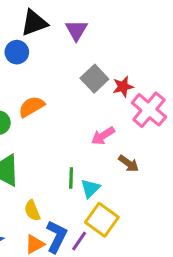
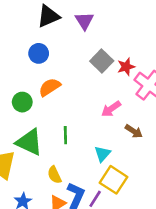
blue circle: (17, 52) -> (39, 53), moved
green line: (71, 178) -> (65, 135), moved

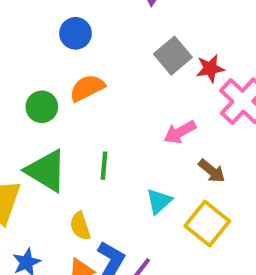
yellow square: (114, 180) -> (207, 224), moved

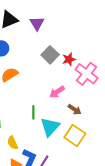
green line: (104, 166) -> (33, 112), moved
cyan triangle: (159, 201) -> (50, 127), size x1.5

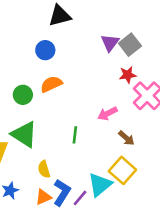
purple triangle: (37, 23) -> (110, 43), moved
gray square: (50, 55) -> (130, 45), moved
cyan triangle: (50, 127) -> (100, 185), moved

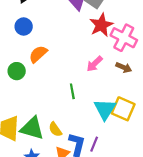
red star: (128, 75) -> (101, 25), size x1.5
green triangle: (24, 134) -> (32, 128), moved
brown arrow: (126, 138) -> (124, 67), moved
cyan triangle: (100, 185) -> (105, 109), moved

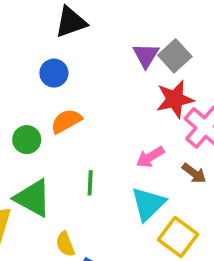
green line: (72, 91) -> (90, 183), moved
cyan triangle: (105, 109) -> (148, 204), moved
green triangle: (32, 128) -> (33, 198), moved

